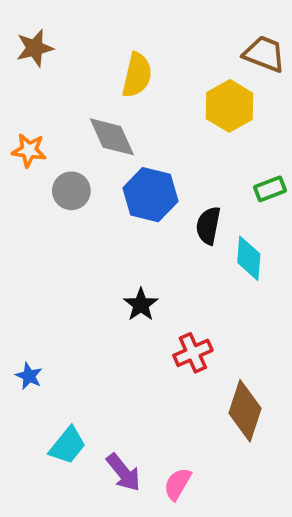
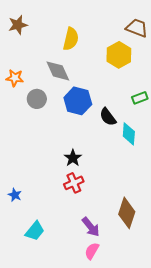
black semicircle: (208, 226) -> (108, 117), turned -48
red cross: (193, 353) -> (74, 183), moved
purple arrow: (123, 472) -> (91, 227), moved

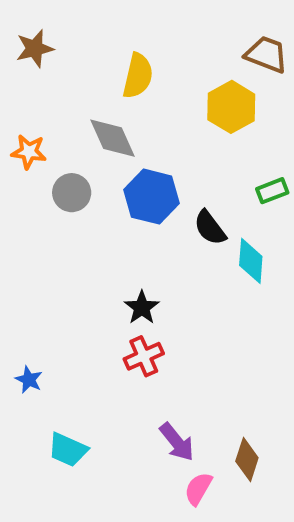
brown diamond: (127, 213) -> (247, 459), moved, size x0.7
cyan trapezoid: (35, 231) -> (68, 450), turned 75
pink semicircle: (92, 251) -> (198, 489), moved

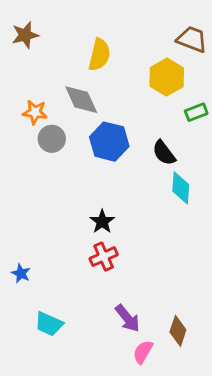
orange star: (29, 152) -> (35, 112), moved
green rectangle: (272, 191) -> (196, 112), moved
black semicircle: (210, 228) -> (164, 153), moved

